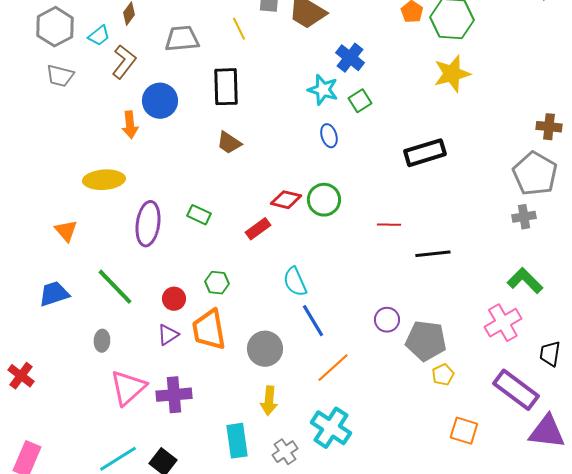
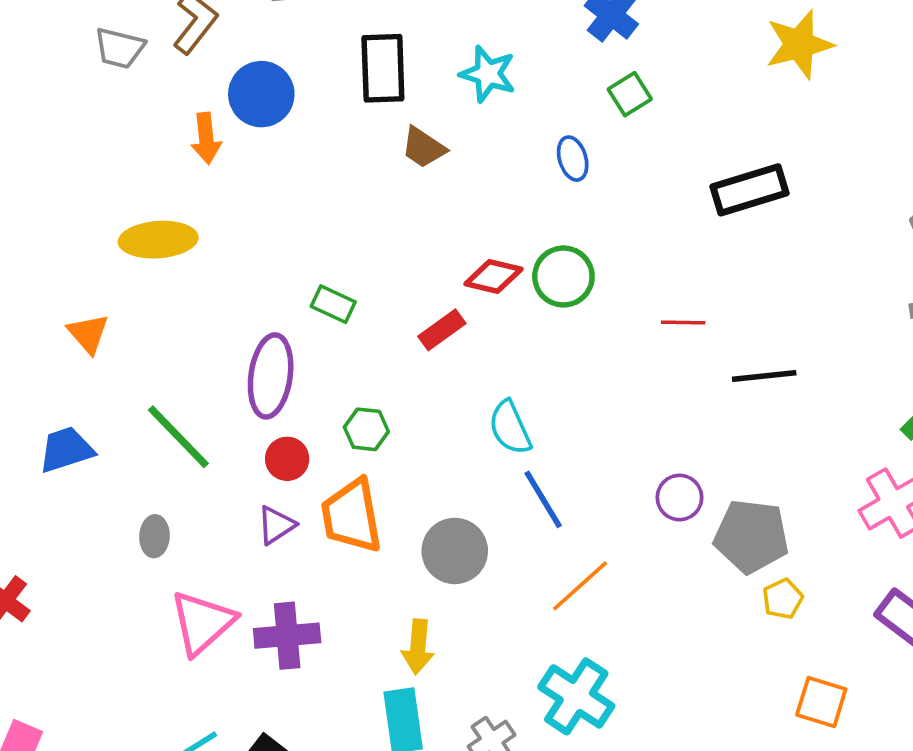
gray trapezoid: (60, 76) -> (119, 48), moved
cyan star: (323, 90) -> (488, 74), moved
brown trapezoid: (229, 143) -> (423, 148), moved
purple ellipse: (148, 224) -> (271, 376), moved
yellow arrow: (269, 401) -> (418, 647), moved

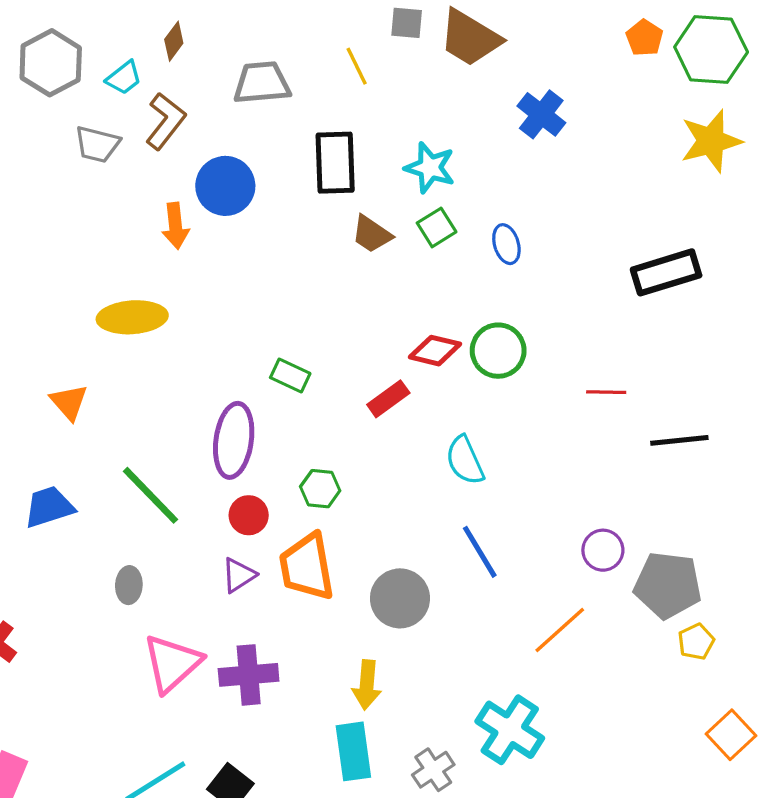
green square: (630, 94) -> (437, 227), moved
cyan semicircle: (510, 428) -> (465, 460), moved
orange line: (580, 586) -> (560, 630), moved
orange square: (821, 702) -> (731, 735), turned 30

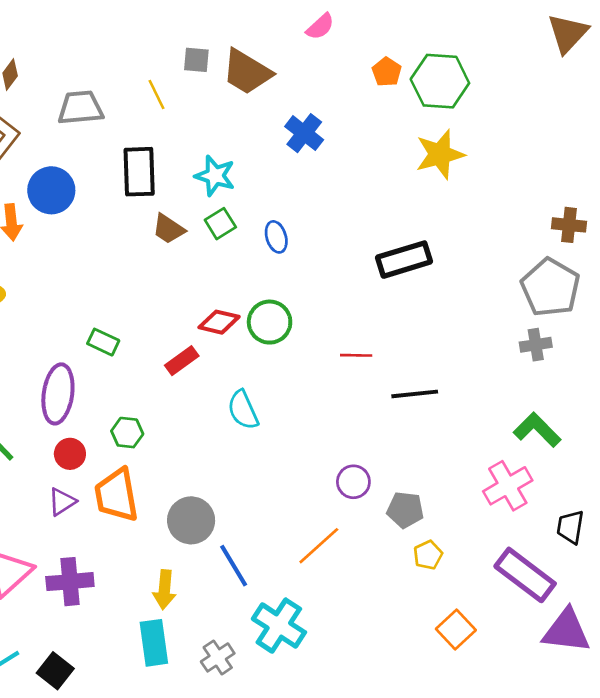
blue line: (480, 552) -> (234, 566), moved
gray pentagon: (668, 585) -> (405, 510), size x0.7

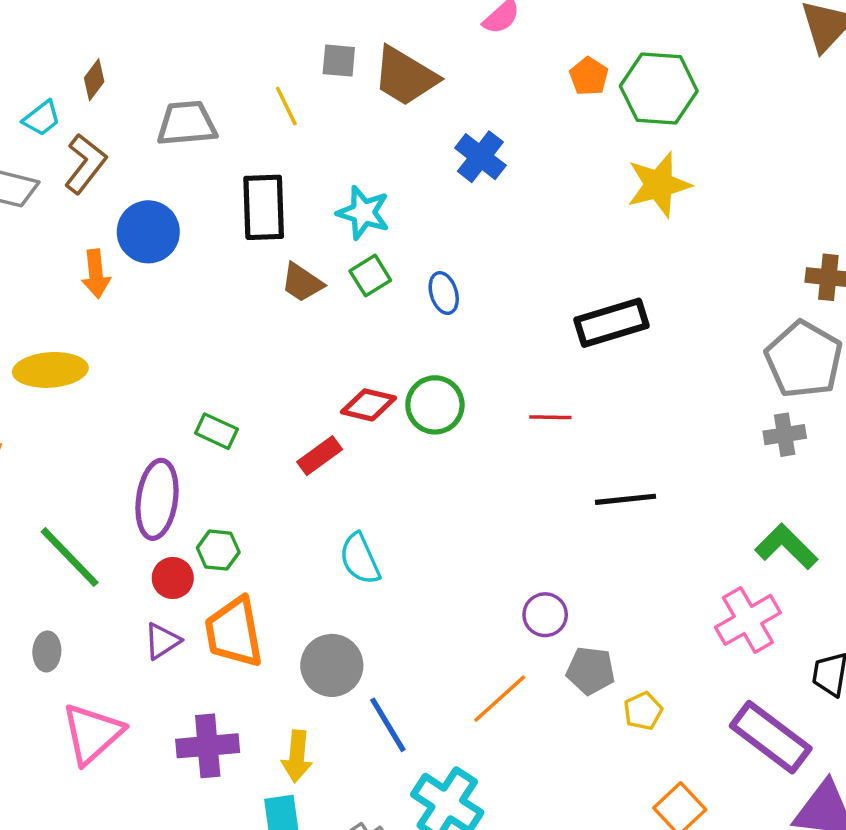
red line: (356, 355) -> (550, 417), moved
cyan semicircle: (243, 410) -> (360, 559), moved
green hexagon: (127, 433) -> (218, 550), moved
gray pentagon: (405, 510) -> (591, 671), moved
purple cross: (70, 582) -> (208, 746), moved

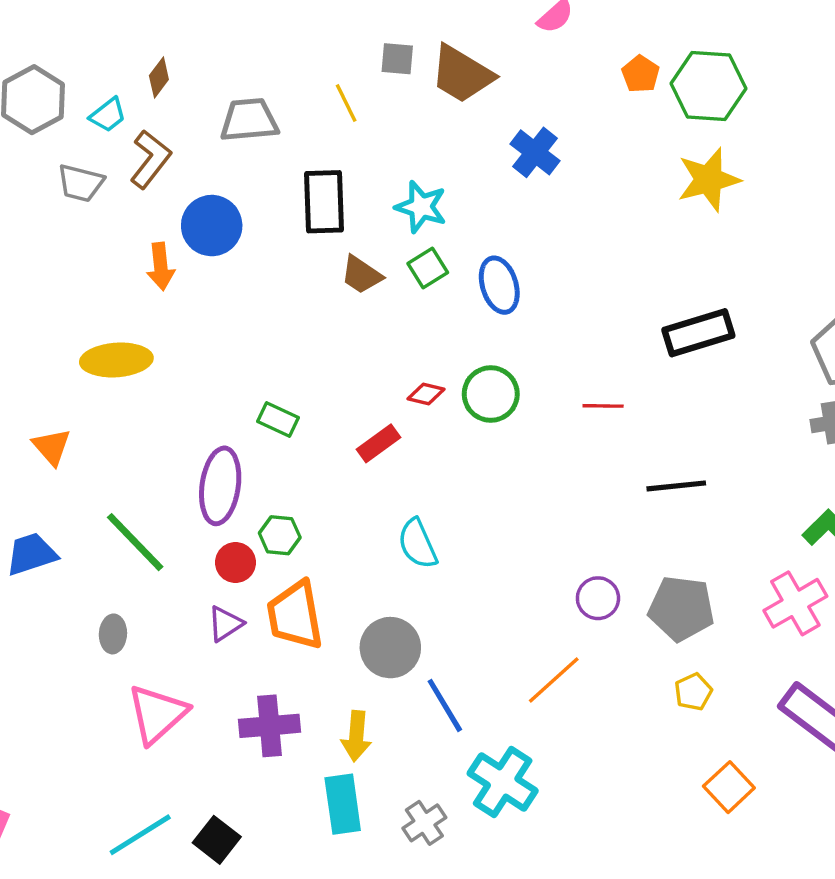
blue ellipse: (444, 293) -> (499, 285), size x1.4
black rectangle: (612, 323) -> (698, 333), moved
red diamond: (369, 405) -> (426, 394), size x0.7
gray pentagon: (591, 671) -> (681, 608), moved, size x1.4

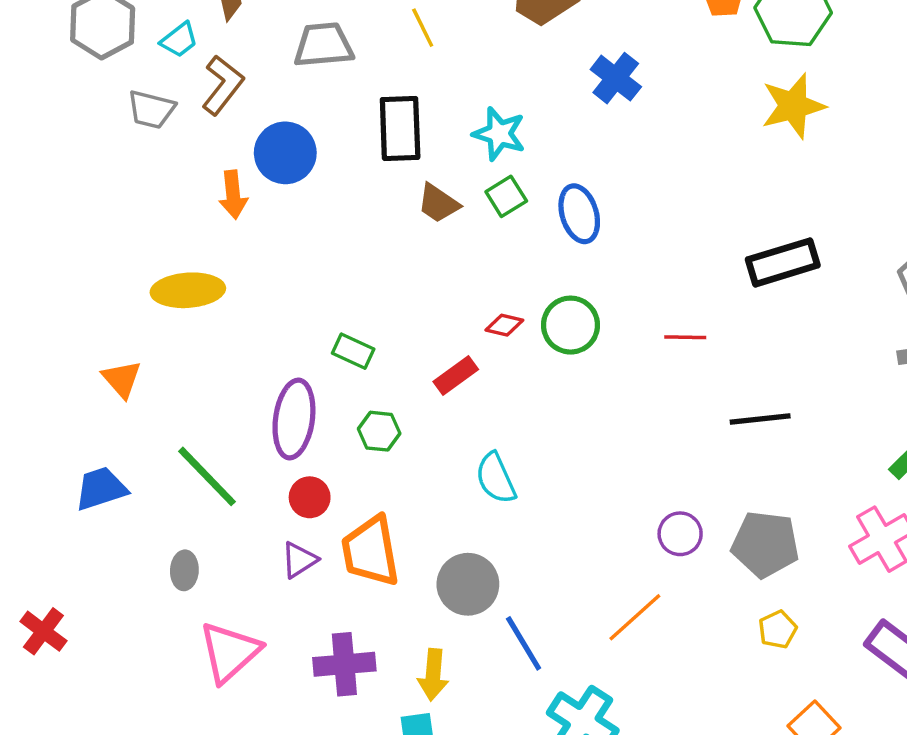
green hexagon: (280, 535) -> (379, 431), moved

